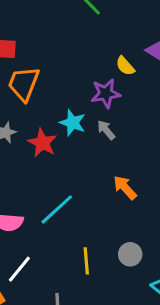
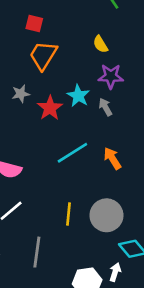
yellow semicircle: (125, 66) -> (100, 44), moved
cyan line: (57, 209) -> (72, 153), moved
gray circle: (130, 254) -> (106, 215), size x1.6

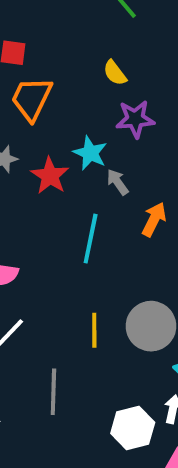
gray arrow: (105, 107) -> (118, 182), moved
cyan line: (72, 153) -> (91, 239), turned -40
orange arrow: (112, 158) -> (154, 219), moved, turned 65

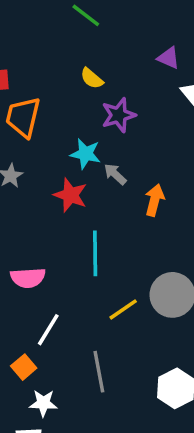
red star: (50, 176) -> (70, 195), moved
cyan line: (91, 239) -> (95, 253), moved
yellow line: (94, 330) -> (123, 309), turned 68

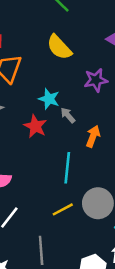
yellow semicircle: (92, 78) -> (59, 47), size x1.6
purple star: (119, 115) -> (96, 80), moved
cyan line: (95, 253) -> (67, 168), moved

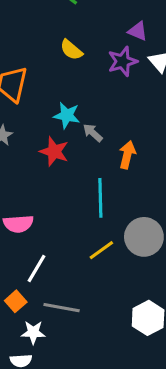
yellow semicircle: (59, 47) -> (71, 50), size x0.7
purple star: (96, 80) -> (123, 61), moved
gray line: (41, 250) -> (62, 308), moved, turned -68

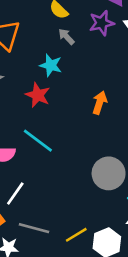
gray arrow: (93, 133) -> (66, 37), moved
cyan line: (100, 198) -> (38, 141), moved, turned -56
yellow line: (101, 250) -> (76, 235), moved

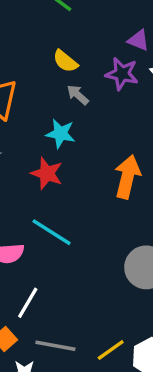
purple star: (102, 23) -> (122, 74), turned 30
orange arrow: (100, 103) -> (127, 177), size x1.4

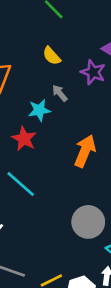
gray arrow: (78, 95) -> (60, 93), moved
cyan star: (60, 134) -> (39, 110), turned -30

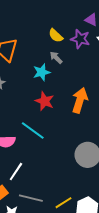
yellow semicircle: (52, 56) -> (56, 36), moved
red star: (24, 139) -> (45, 101), moved

